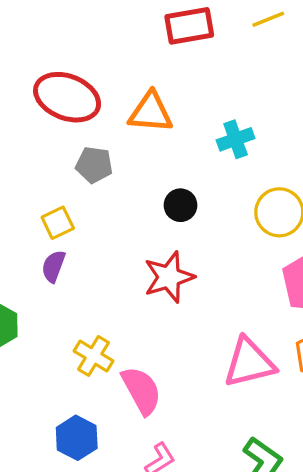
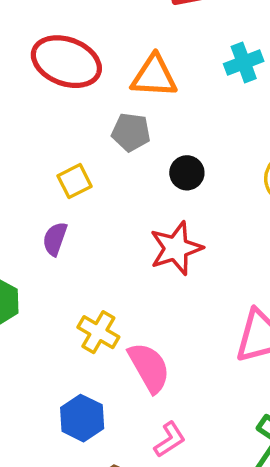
cyan cross: (236, 139) -> (244, 63), moved
gray pentagon: (94, 165) -> (131, 132), moved
yellow square: (58, 223) -> (75, 181), moved

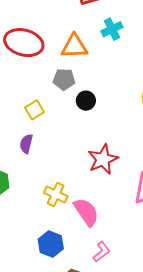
cyan cross: (244, 63) -> (112, 29), moved
black circle: (187, 173) -> (86, 101), moved
red star: (176, 248) -> (103, 159), moved

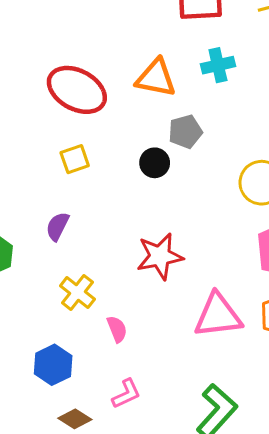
red ellipse: (24, 43) -> (77, 90), moved
gray pentagon: (64, 79) -> (185, 132), moved, turned -30
purple semicircle: (26, 144) -> (57, 226), moved
pink semicircle: (86, 212) -> (117, 329), size x0.6

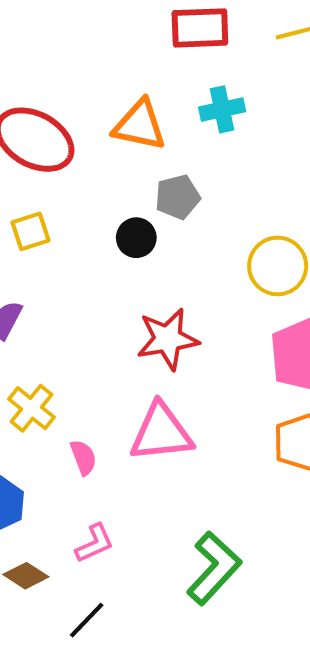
red star: (160, 256) -> (168, 339), moved
pink triangle: (218, 316) -> (161, 433), moved

